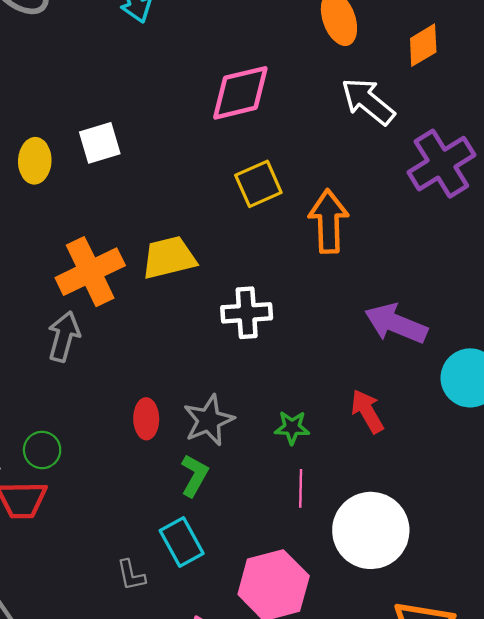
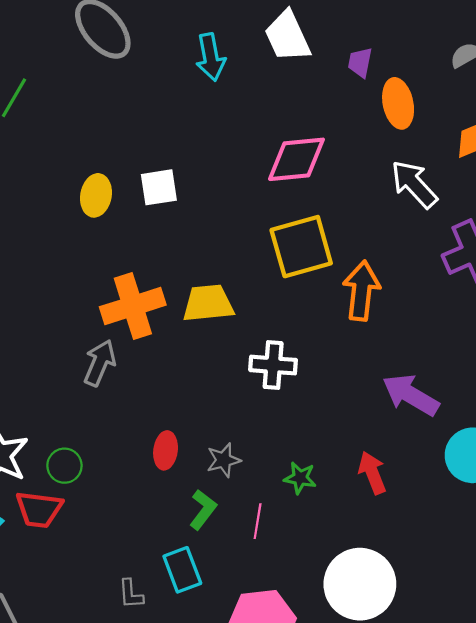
yellow square: (258, 184) -> (301, 247), size x1.5
gray star: (209, 420) -> (224, 460), size x0.7
pink line: (301, 488) -> (258, 521), moved

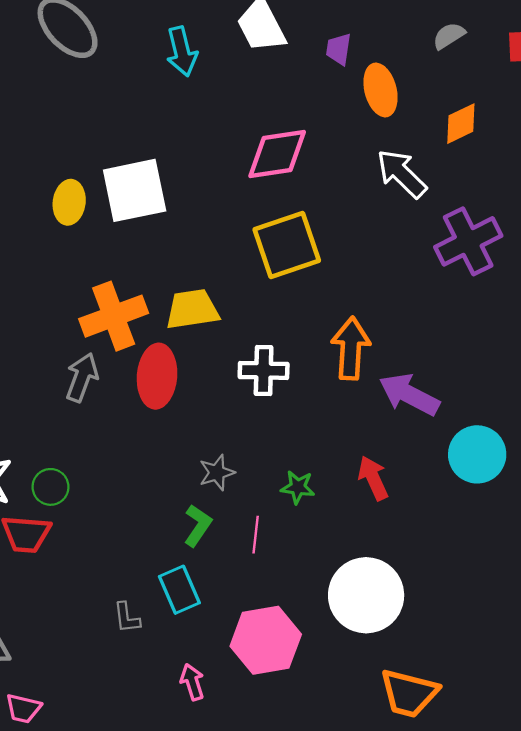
white square: (159, 187) -> (135, 190), size x1.6
orange arrow: (361, 291) -> (351, 348), moved
red ellipse: (166, 450) -> (157, 376), moved, size x1.6

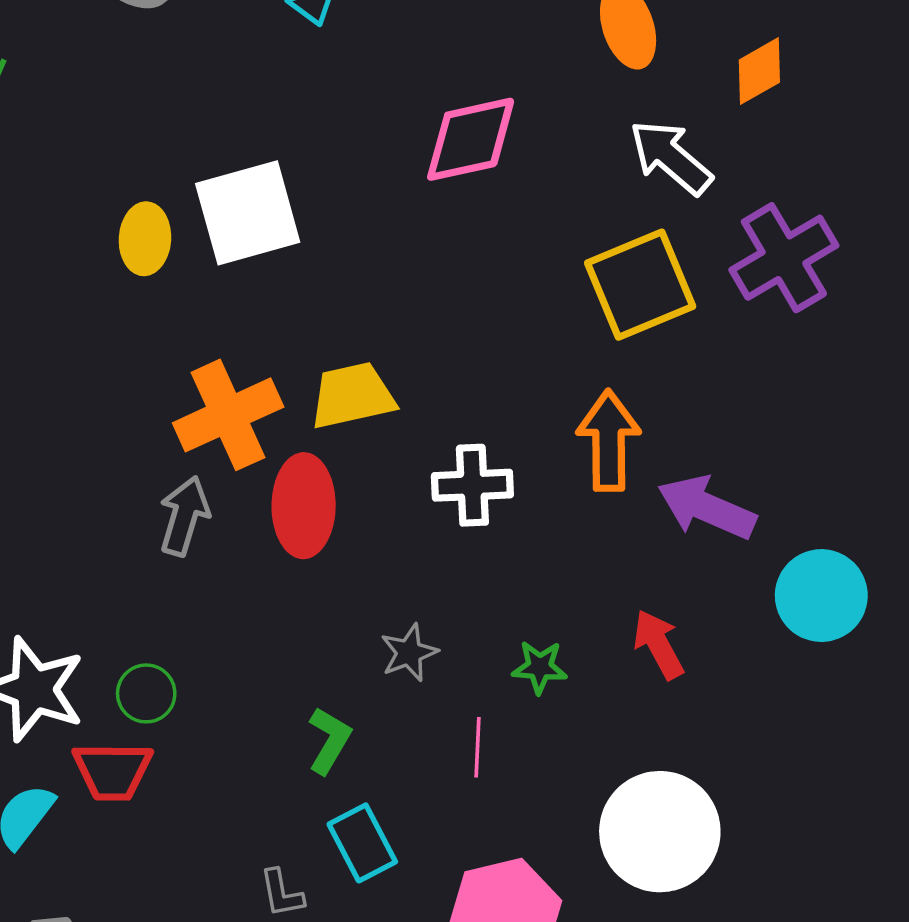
yellow square: (287, 245) -> (640, 285), moved
green L-shape: (198, 526) -> (329, 740), moved

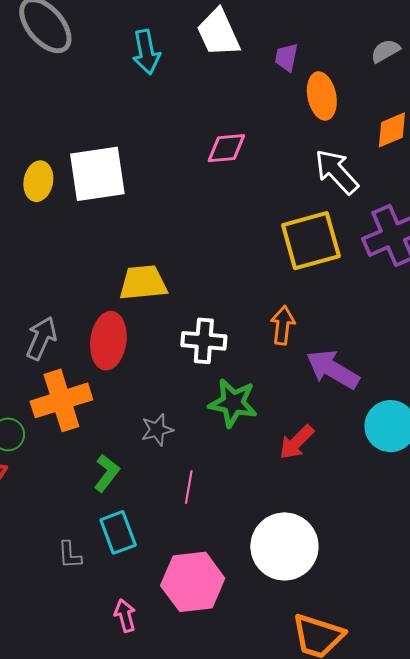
pink diamond: (471, 139) -> (226, 148), size x0.7
orange cross: (228, 415) -> (61, 400), moved
orange arrow: (609, 441) -> (283, 325), size x0.7
red arrow: (658, 644) -> (297, 442), turned -114
green star: (540, 667) -> (233, 403), moved, size x1.6

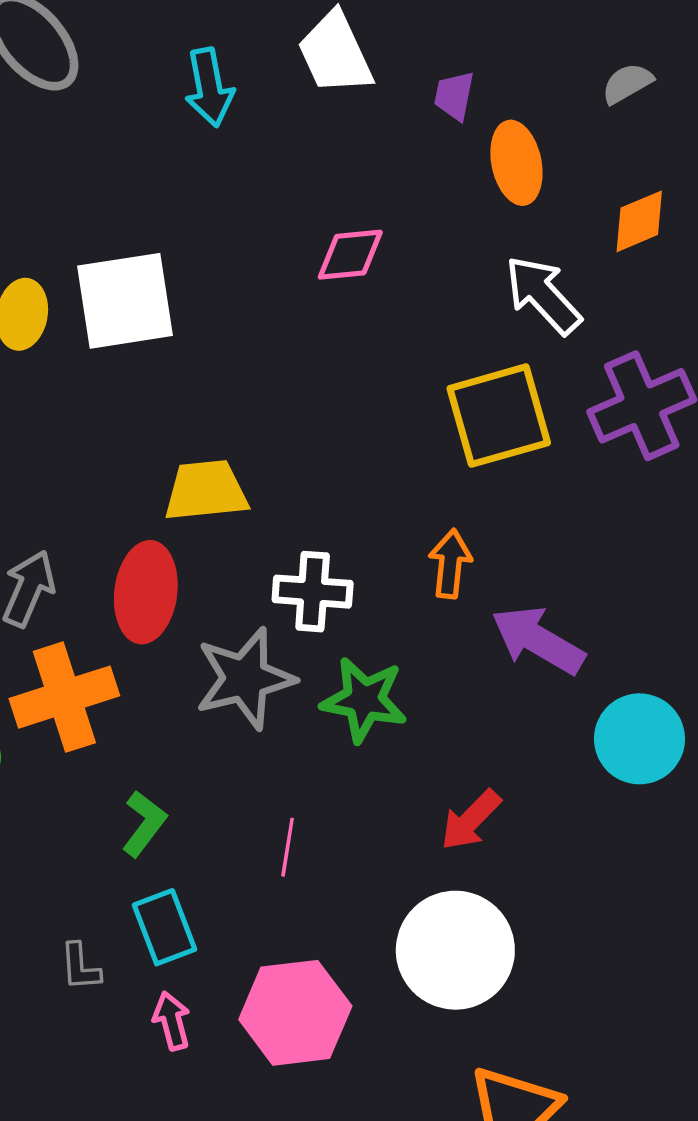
gray star: (157, 430) -> (245, 678), moved, size x1.8
red arrow: (297, 442) -> (471, 820), moved
pink arrow: (125, 616) -> (172, 1021), moved

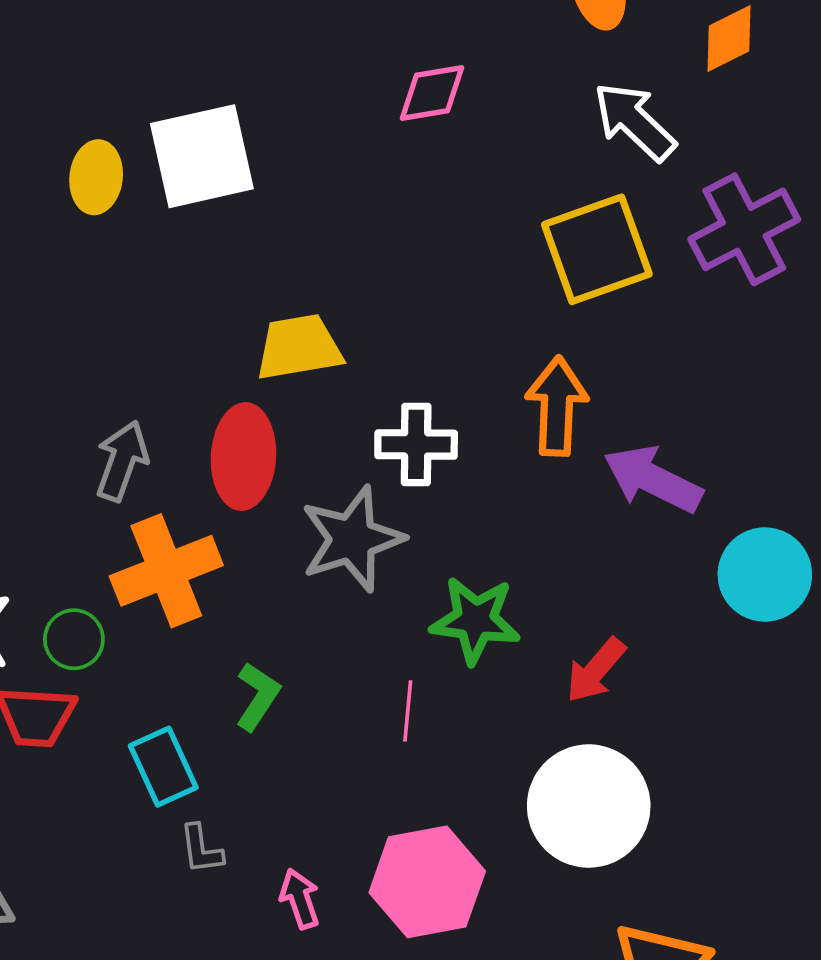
orange arrow: (450, 564) -> (557, 406), size x1.4
green star: (364, 700) -> (475, 620), moved
cyan rectangle: (164, 927) -> (163, 767), moved

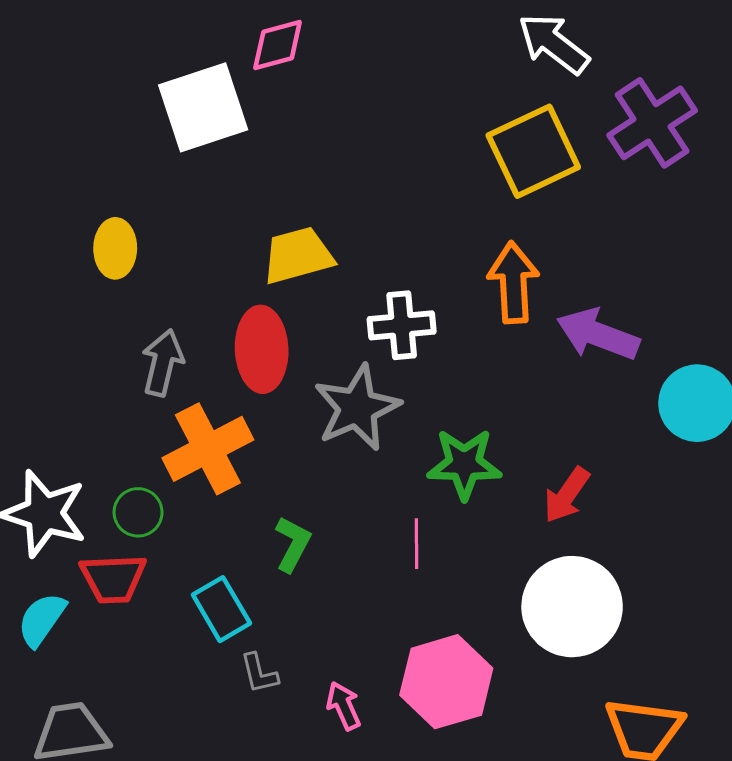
pink diamond: (432, 93) -> (278, 45), moved
yellow ellipse: (96, 177) -> (115, 248), moved

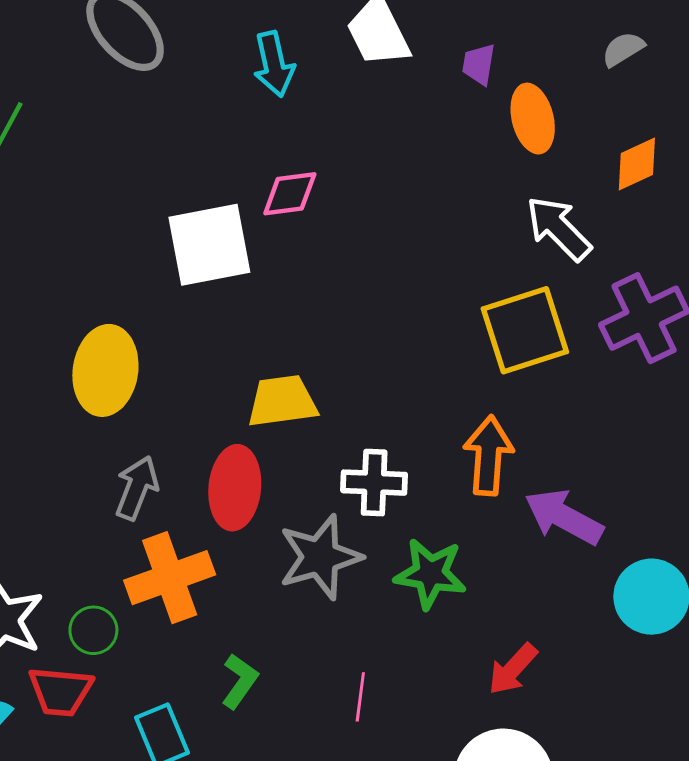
yellow ellipse: (115, 248) -> (105, 370), size x1.5
green star: (464, 464) -> (430, 574), moved

